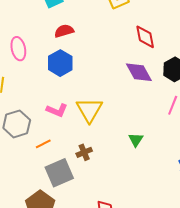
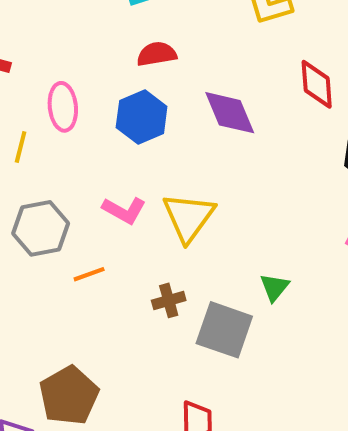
pink ellipse: (18, 49) -> (63, 107), moved
purple diamond: (139, 72) -> (230, 113), moved
gray square: (59, 173) -> (224, 330), moved, turned 36

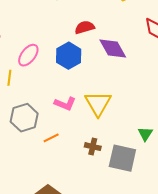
red semicircle: (157, 54) -> (85, 27), moved
pink ellipse: (63, 107) -> (28, 55), turned 50
brown cross: (169, 300) -> (93, 147), turned 35

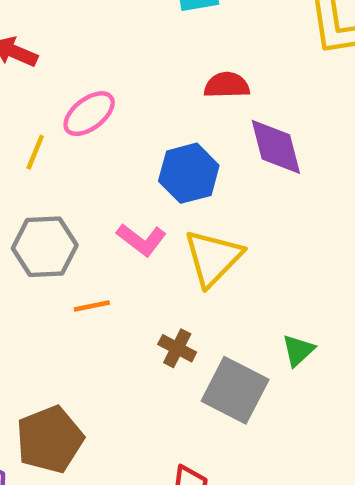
blue hexagon: (69, 56) -> (189, 173), moved

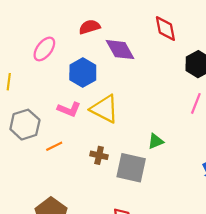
pink ellipse: (89, 114) -> (44, 49), moved
yellow triangle: (213, 258) -> (105, 109), turned -32
green triangle: (298, 350) -> (156, 141), turned 35

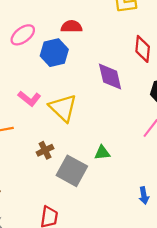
purple diamond: (120, 50) -> (110, 77), moved
blue hexagon: (83, 73) -> (54, 53), moved
brown cross: (99, 155) -> (45, 150), turned 35

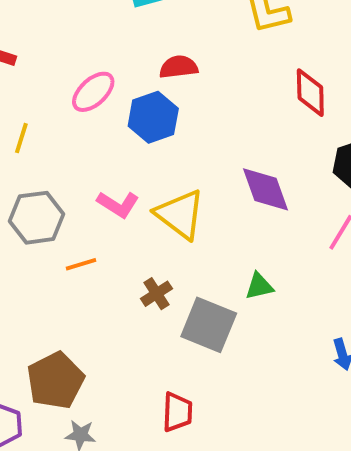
purple diamond: (110, 77) -> (265, 189), moved

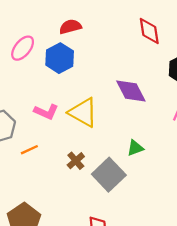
gray square: (209, 325) -> (109, 175), turned 32

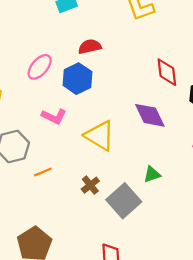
red diamond: (149, 31) -> (167, 72), moved
pink L-shape: (46, 112) -> (54, 116), moved

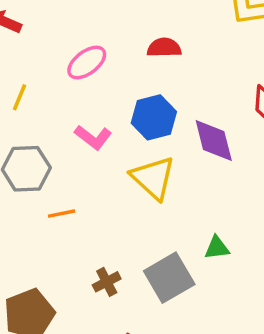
blue hexagon: (77, 79) -> (154, 117), moved
purple diamond: (150, 115) -> (214, 141), moved
brown cross: (90, 185) -> (107, 282), moved

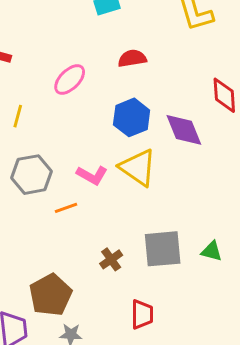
pink L-shape: (93, 137) -> (92, 175), moved
green triangle: (217, 248) -> (212, 251), moved, turned 30
gray square: (169, 278) -> (163, 249), turned 33

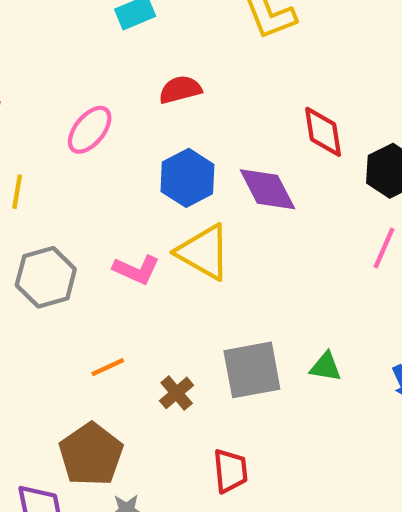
orange line: (66, 208) -> (108, 367), moved

